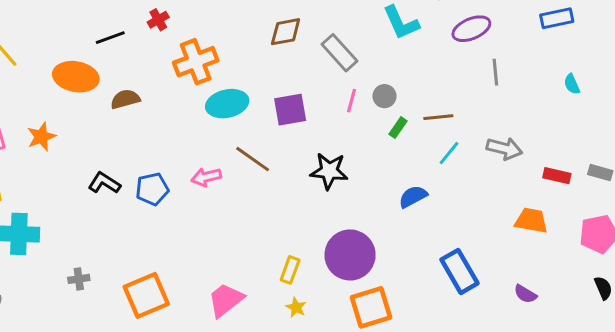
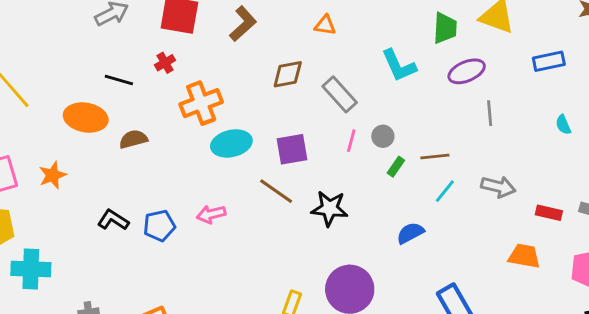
black line: (110, 38) -> (119, 80), turned 36
brown line: (253, 159) -> (276, 191), moved

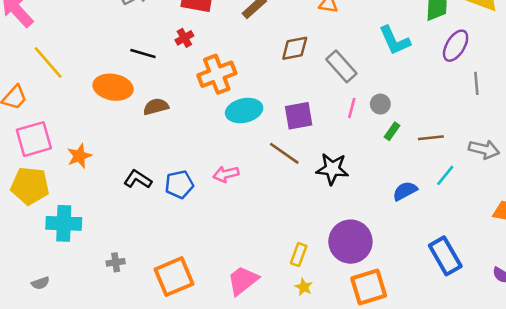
purple ellipse: (467, 71) -> (456, 46), turned -36
brown line: (435, 156) -> (431, 138), moved
orange star: (52, 175) -> (79, 156), moved
cyan line: (445, 191) -> (445, 175), moved

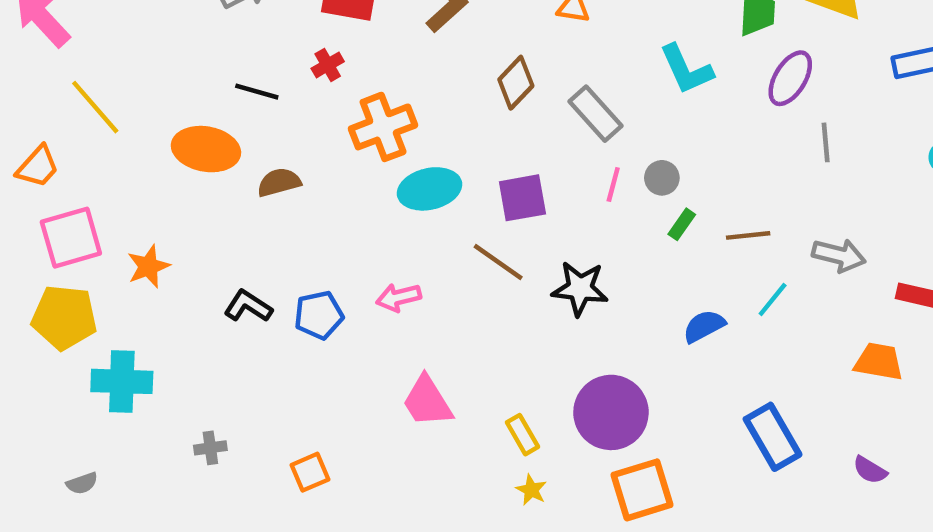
brown diamond: (295, 48) -> (516, 83), turned -36
yellow rectangle: (299, 255) -> (522, 435), turned -50
orange square: (174, 277) -> (310, 472), size x0.6
pink trapezoid: (243, 280) -> (427, 401), moved, turned -84

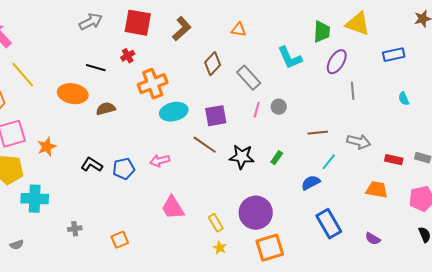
green rectangle: (682, 224) -> (277, 158), moved
blue semicircle: (704, 326) -> (311, 183), moved

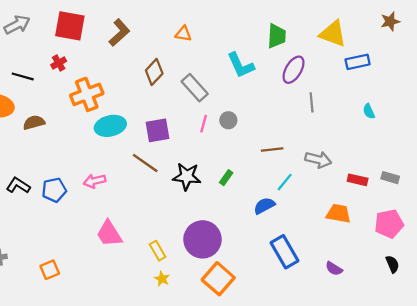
yellow triangle: (358, 24) -> (333, 34), moved
orange square: (270, 248) -> (218, 279), turned -32

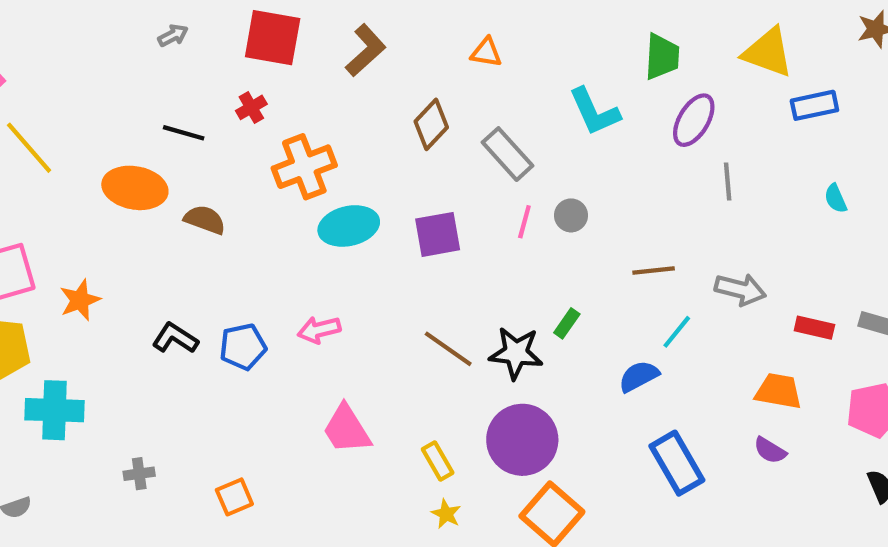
gray arrow: (17, 25) -> (173, 35), size x0.6
brown semicircle: (34, 123) -> (205, 220), turned 35
brown line: (145, 163) -> (448, 349), moved
black star: (187, 176) -> (516, 353), moved
purple semicircle: (334, 269) -> (770, 450), moved

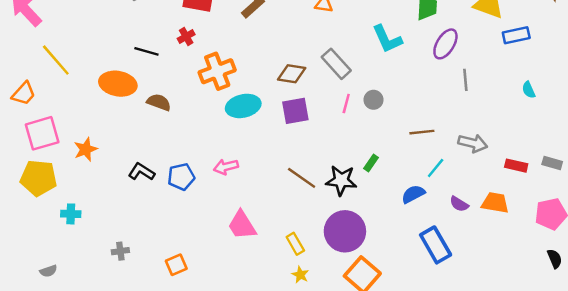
brown diamond: (431, 124) -> (292, 74), moved, turned 56
cyan cross: (54, 410) -> (71, 214), size x0.6
purple semicircle: (770, 450) -> (459, 204), moved

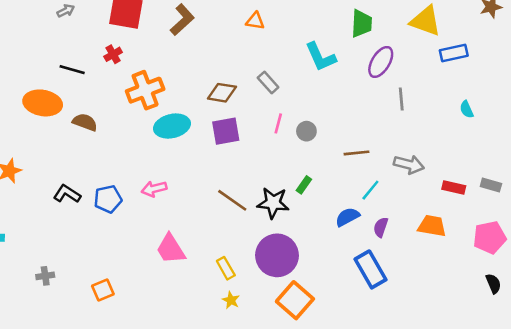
gray rectangle: (336, 64) -> (268, 82), size x0.7
gray circle: (373, 100) -> (306, 131), moved
purple semicircle: (459, 204) -> (381, 227), moved, turned 78

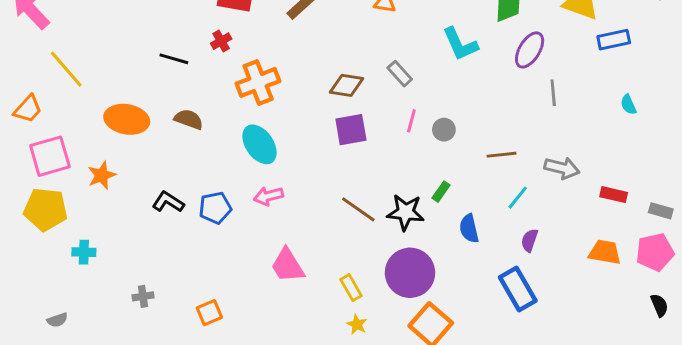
orange ellipse: (43, 103) -> (127, 119), moved
cyan ellipse: (172, 126) -> (259, 144), moved, turned 68
gray rectangle: (491, 185) -> (661, 211), moved
blue semicircle: (347, 217) -> (469, 228), moved, turned -75
orange trapezoid: (432, 226) -> (605, 252), moved

